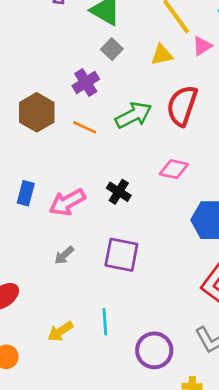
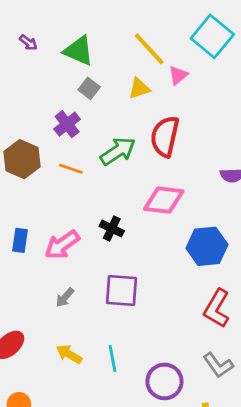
pink diamond: (174, 169) -> (164, 200), size x1.4
yellow arrow: (60, 331) -> (69, 354), moved, turned 70

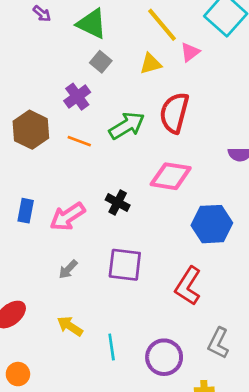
red L-shape: (217, 308) -> (188, 286), moved
cyan line: (112, 358) -> (112, 347), moved
gray L-shape: (218, 365) -> (218, 343), turned 60

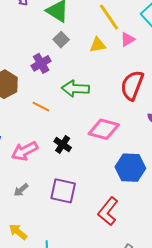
red semicircle: (174, 113) -> (132, 85), moved
green arrow: (127, 126) -> (75, 89), turned -152
orange line: (79, 141) -> (41, 107), moved

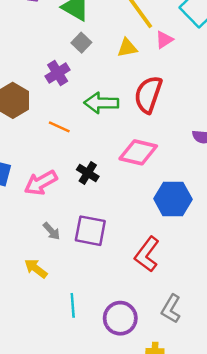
red semicircle: (132, 85) -> (148, 95), moved
gray arrow: (21, 190) -> (52, 231), moved, turned -91
yellow arrow: (18, 232) -> (36, 268), moved

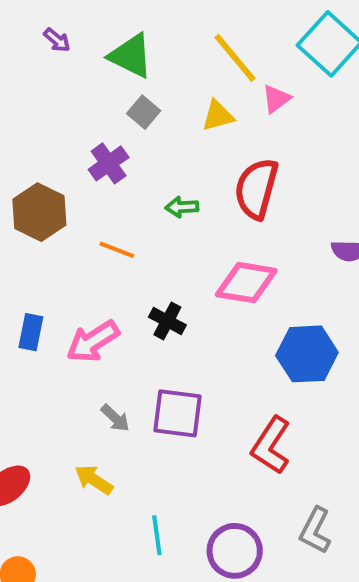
green arrow: (101, 103) -> (182, 207), size x0.6

